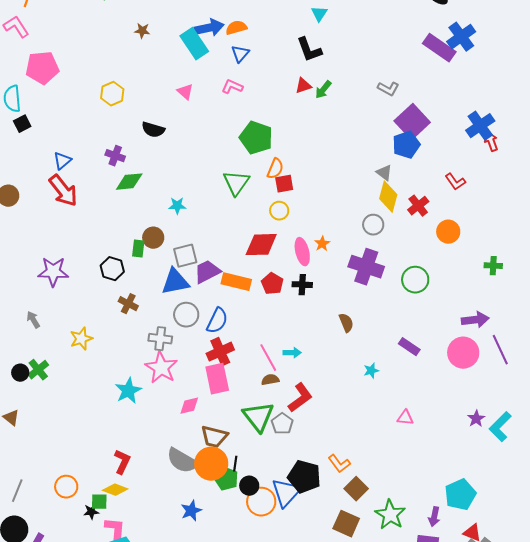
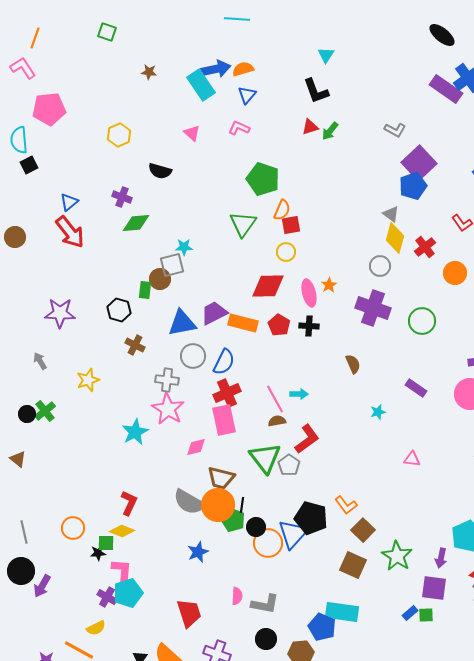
gray square: (185, 256) -> (172, 265), moved
gray line: (17, 491) -> (24, 532), turned -35

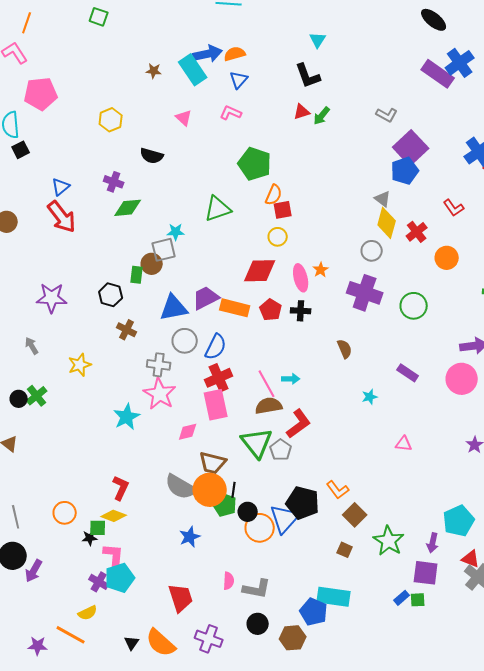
brown star: (149, 72) -> (154, 71), moved
green triangle: (243, 224) -> (218, 209), moved, turned 36
brown semicircle: (277, 421) -> (269, 406), size x1.5
brown square: (353, 565) -> (345, 550), size x0.6

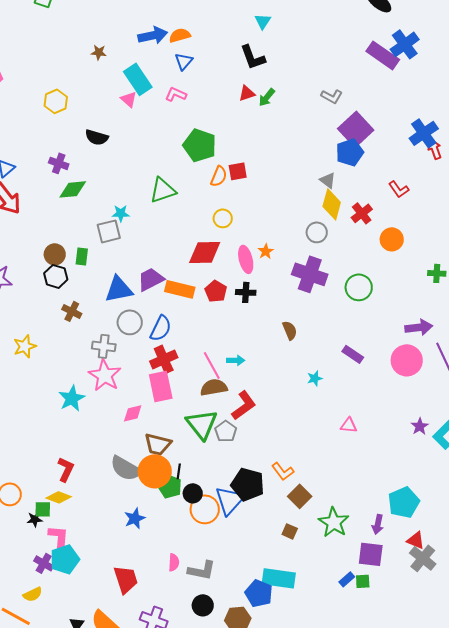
cyan rectangle: (193, 70) -> (138, 79), moved
red square: (283, 210) -> (238, 171), moved
brown circle: (152, 264) -> (55, 254), moved

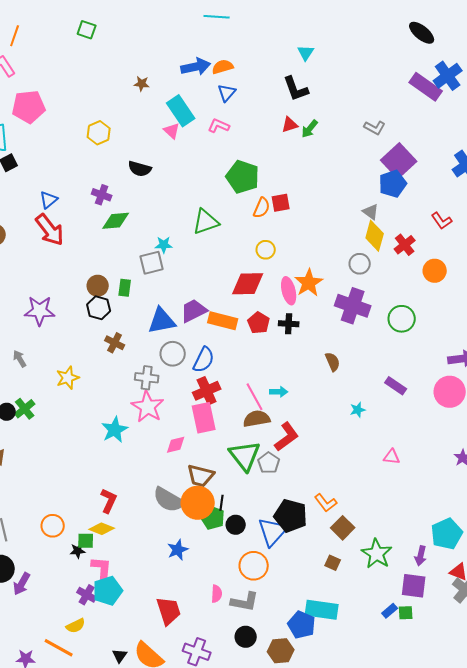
orange star: (266, 251) -> (309, 283), size x1.8
orange circle: (205, 509) -> (254, 566), moved

